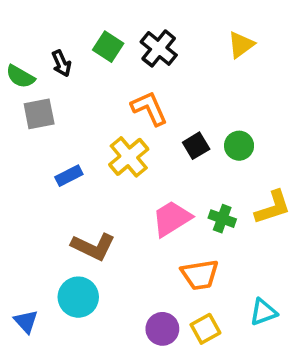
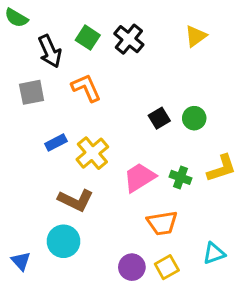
black arrow: (61, 63) -> (50, 51), size x1.5
green semicircle: (20, 77) -> (16, 18), moved
orange L-shape: (149, 108) -> (86, 88), moved
yellow cross: (129, 157) -> (92, 153), moved

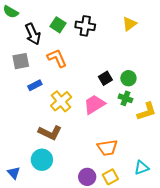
black cross: (129, 39) -> (85, 26), turned -30
blue rectangle: (56, 142) -> (35, 85), moved
pink trapezoid: (139, 177) -> (94, 104), moved
green cross: (181, 177) -> (125, 98), moved

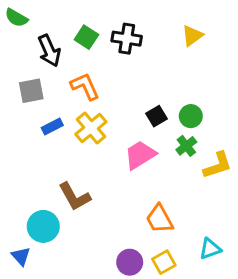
green cross: (125, 98) -> (186, 146), turned 32
yellow cross: (61, 101) -> (91, 128), moved
brown L-shape: (50, 133) -> (75, 197), turned 35
orange trapezoid: (107, 148) -> (159, 219), turned 70
cyan circle: (42, 160) -> (43, 226), moved

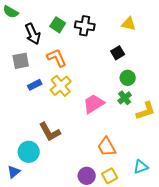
yellow triangle: (192, 36) -> (129, 24), turned 49
black square: (156, 116) -> (118, 53), moved
blue triangle: (21, 256) -> (14, 172), turned 32

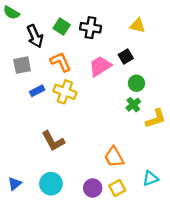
yellow cross: (61, 86) -> (65, 92), turned -30
pink trapezoid: (94, 104) -> (100, 66), moved
cyan circle: (29, 152) -> (51, 184), moved

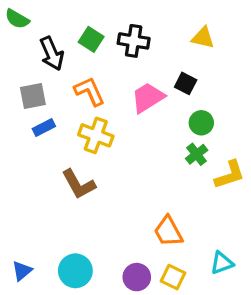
black square: (126, 57) -> (186, 83), turned -32
blue rectangle: (37, 91) -> (44, 128), moved
brown L-shape: (53, 141) -> (79, 184), moved
yellow square: (117, 188) -> (173, 277), turned -35

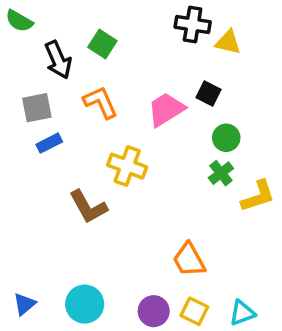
black cross: (134, 41) -> (193, 24), moved
yellow cross: (96, 135) -> (127, 166), moved
cyan triangle: (222, 263) -> (242, 313), moved

